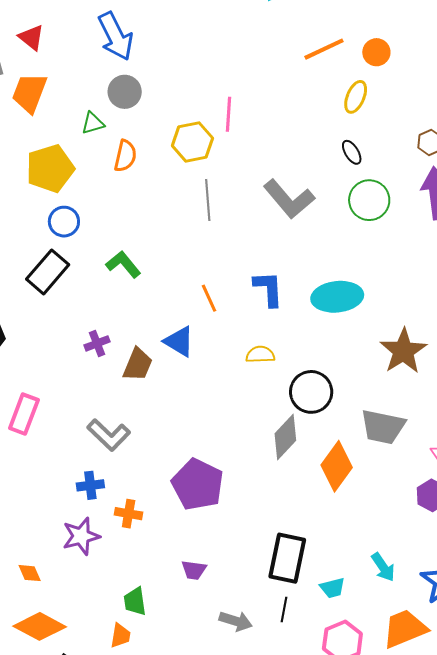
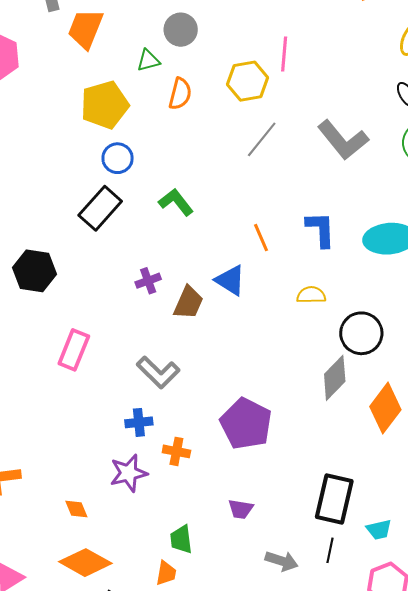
gray line: (208, 200) -> (262, 139), turned 42

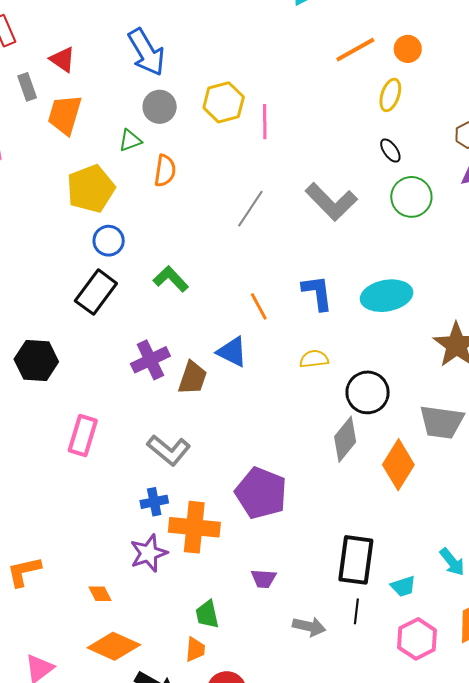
yellow hexagon: (248, 81) -> (224, 102), moved
purple cross: (148, 281) -> (150, 360), size x1.5
orange cross: (176, 451) -> (194, 527), size x1.8

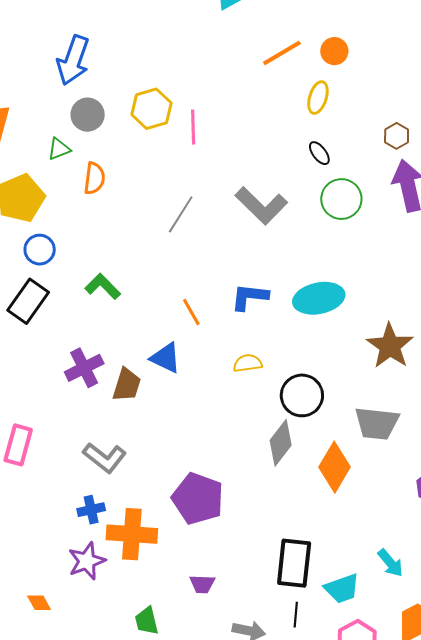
blue arrow: (146, 52) -> (73, 60), turned 51
blue L-shape: (317, 293) -> (250, 297), turned -75
cyan trapezoid: (403, 586) -> (342, 588), size x1.4

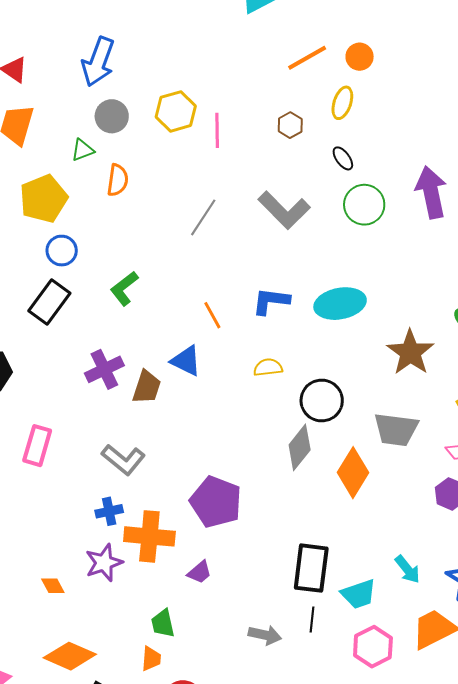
brown hexagon: (397, 136) -> (290, 125), moved
green L-shape: (103, 286) -> (124, 288), turned -84
purple trapezoid: (202, 584) -> (200, 572), moved, turned -44
orange diamond: (39, 603) -> (53, 586), moved

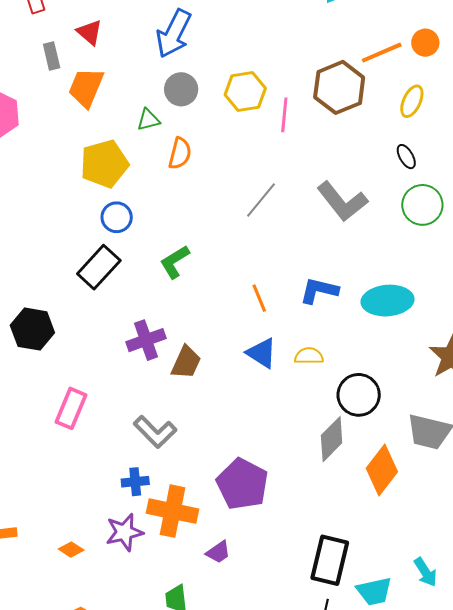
orange circle: (360, 57) -> (425, 43), moved
brown hexagon: (290, 125) -> (339, 87), moved, size x2.0
blue triangle: (186, 361) -> (262, 353), moved
orange diamond: (53, 586) -> (71, 550), turned -35

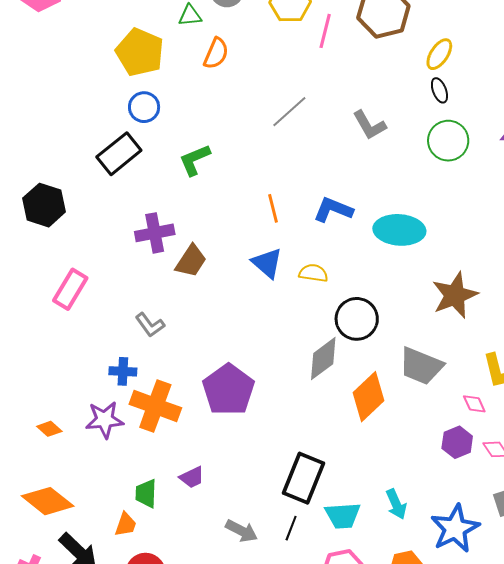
yellow ellipse: (412, 101) -> (439, 54), moved
yellow pentagon: (104, 164) -> (140, 52), turned 30
gray L-shape: (342, 201) -> (369, 125), size x0.7
gray L-shape: (155, 432) -> (150, 325), size x0.7
purple trapezoid: (218, 552) -> (192, 477), moved

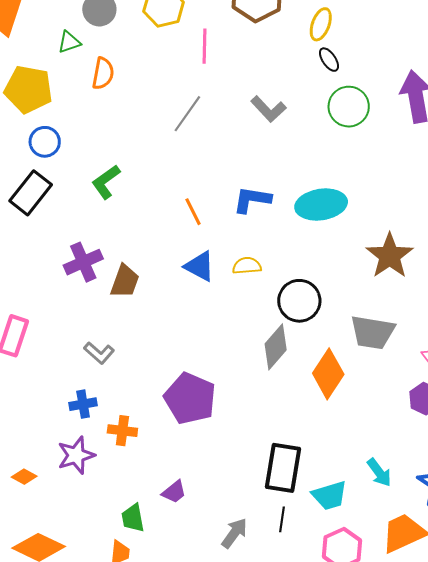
pink line: (325, 31) -> (205, 46), moved
orange cross: (155, 406) -> (122, 431), size x0.6
gray arrow: (242, 531) -> (234, 533), turned -68

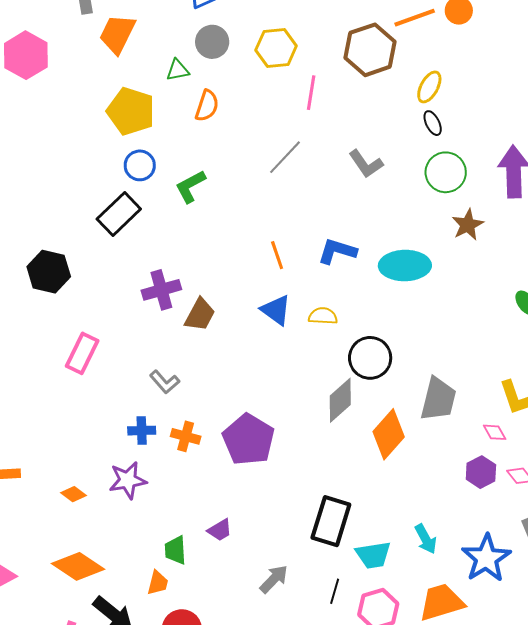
green L-shape: (106, 182) -> (190, 186), moved
brown star: (390, 256) -> (468, 225), moved, size x0.7
gray trapezoid: (373, 332) -> (438, 399), turned -93
orange cross: (122, 431) -> (186, 436), moved
black line: (282, 519) -> (335, 591), moved

